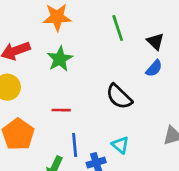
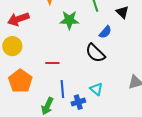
green star: (60, 59) -> (69, 20), moved, turned 30
blue semicircle: (154, 68) -> (105, 32), moved

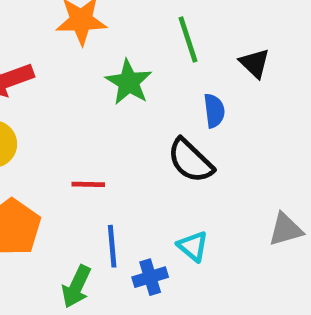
green star: (69, 20) -> (129, 82), turned 30
blue semicircle: (105, 32) -> (214, 111), turned -48

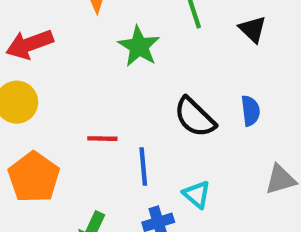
blue semicircle: (214, 111) -> (250, 111), moved
blue line: (112, 246) -> (143, 167), moved

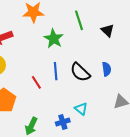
red line: (102, 139) -> (36, 82), turned 56
blue line: (143, 167) -> (56, 71), moved

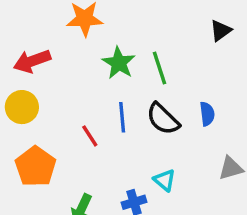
green line: (79, 20) -> (160, 68), moved
black triangle: (108, 30) -> (221, 31), moved, turned 40

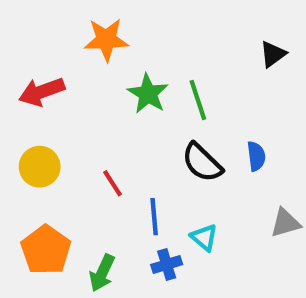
yellow circle: (22, 107) -> (40, 167), moved
blue line: (122, 117) -> (154, 217), moved
orange pentagon: (35, 167) -> (46, 250), moved

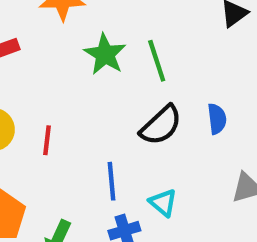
black semicircle: (202, 162) -> (161, 125), turned -87
red line: (112, 183) -> (47, 140), moved, turned 40

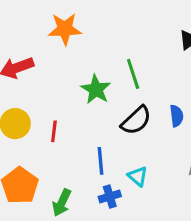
green star: (105, 54) -> (96, 89), moved

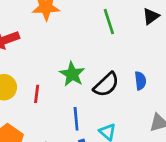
green line: (133, 74) -> (109, 22), moved
green star: (96, 89) -> (72, 74), moved

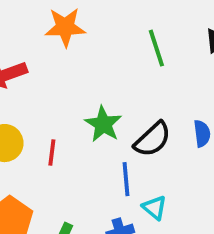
blue line: (76, 119) -> (126, 179), moved

